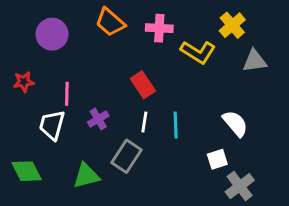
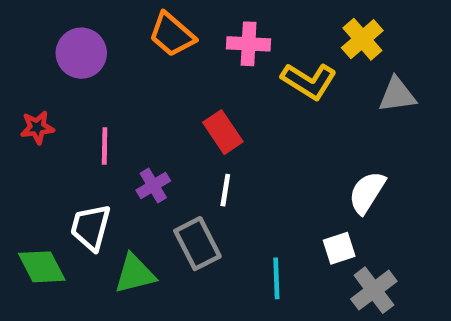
white semicircle: (235, 124) -> (367, 192), turned -108
white trapezoid: (52, 125) -> (91, 227), moved
cyan line: (176, 125) -> (276, 278), moved
gray rectangle: (126, 156) -> (197, 244), turned -60

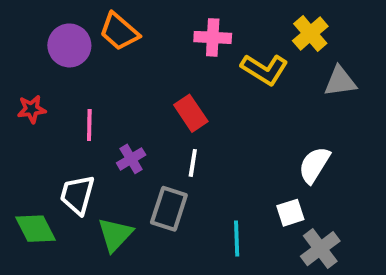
orange trapezoid: (172, 35) -> (119, 32), moved
gray rectangle: (197, 244) -> (169, 209), turned 45
green triangle: (135, 274) -> (115, 235), turned -33

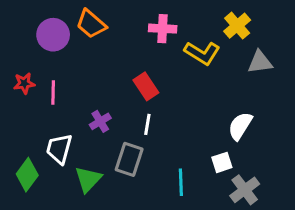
pink line: (89, 125) -> (53, 92), moved
green diamond: (36, 229) -> (27, 175), turned 64

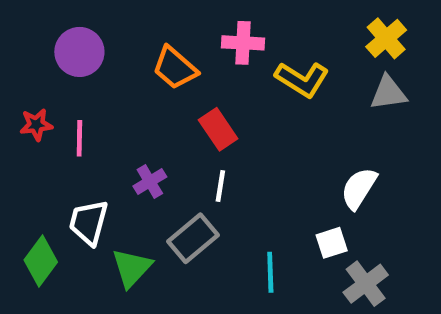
orange trapezoid: (91, 24) -> (175, 68), moved
yellow cross: (237, 26) -> (386, 38), moved
gray rectangle: (129, 159) -> (193, 238), turned 32

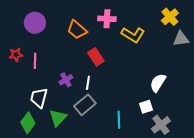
gray triangle: (388, 93) -> (181, 39), moved
white line: (220, 186) -> (88, 83), moved
green diamond: (41, 261) -> (28, 123), moved

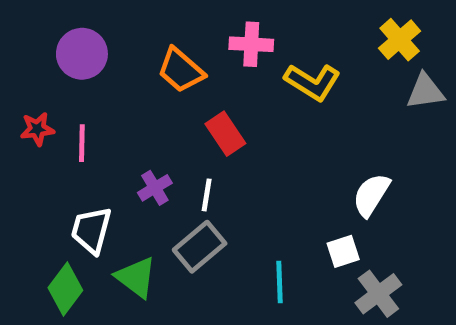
green triangle: (58, 118) -> (136, 277), turned -36

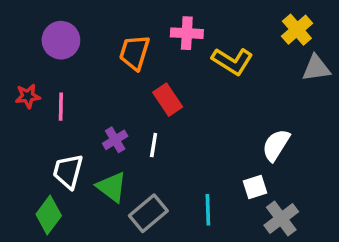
orange trapezoid: (181, 70) -> (134, 52), turned 66
gray rectangle: (200, 247) -> (148, 213), moved
green triangle: (136, 277) -> (112, 187), moved

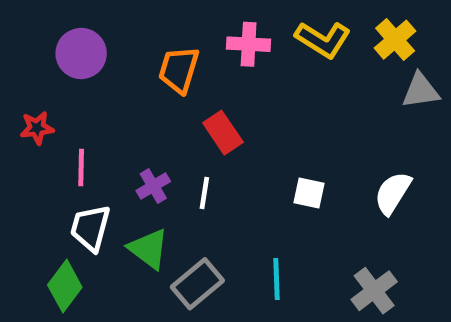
yellow L-shape: (232, 61) -> (323, 40), moved
pink line: (61, 107) -> (81, 167), moved
white semicircle: (276, 145) -> (393, 193), moved
white square: (255, 187) -> (309, 193), moved, turned 30

